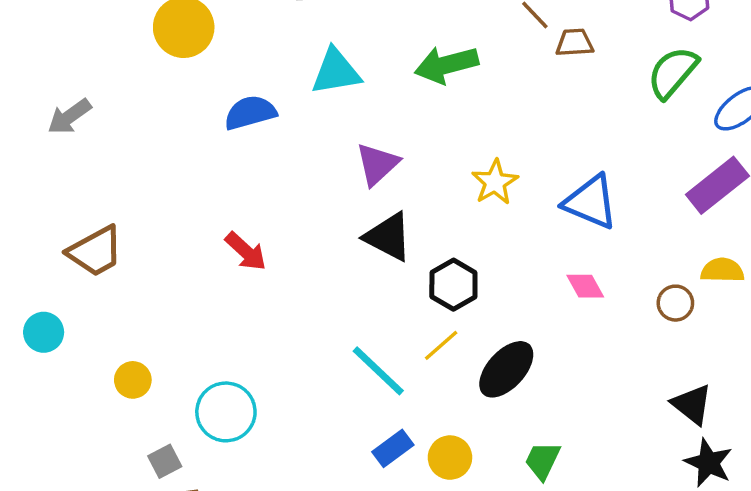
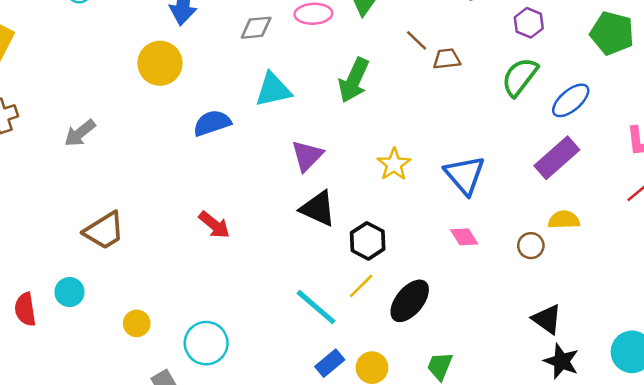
green arrow: (446, 65) -> (354, 80), turned -48
blue triangle: (591, 202) -> (465, 175), turned 30

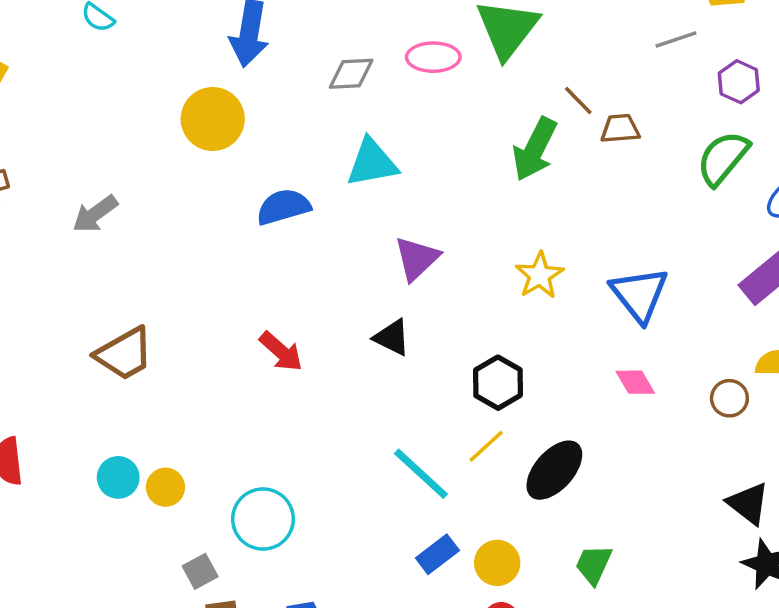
green arrow: (354, 80) -> (535, 149), moved
black triangle: (318, 208) -> (392, 337), moved, size x0.7
cyan circle: (70, 292) -> (118, 477), moved

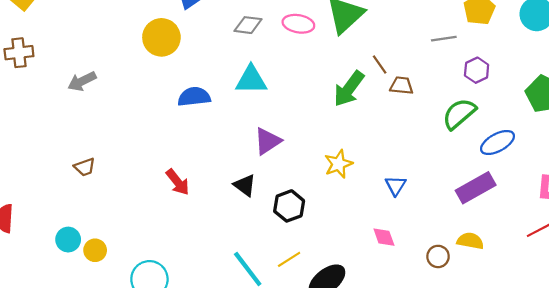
blue triangle: (639, 294) -> (396, 186), size x0.6
brown trapezoid: (124, 354) -> (85, 167), size x0.6
black hexagon: (498, 383) -> (289, 206), moved

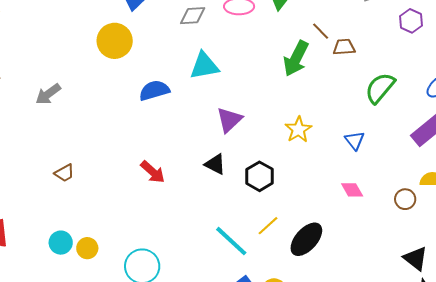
green semicircle: (459, 114) -> (380, 88), moved

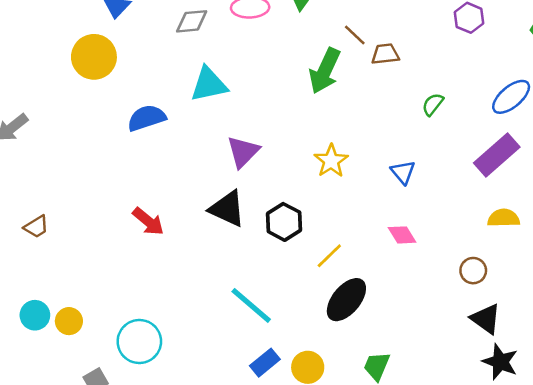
green semicircle: (380, 88) -> (433, 104), size x0.6
black triangle: (215, 164) -> (227, 209), size x1.4
brown circle: (405, 199) -> (473, 271), moved
yellow line: (268, 226) -> (329, 256), moved

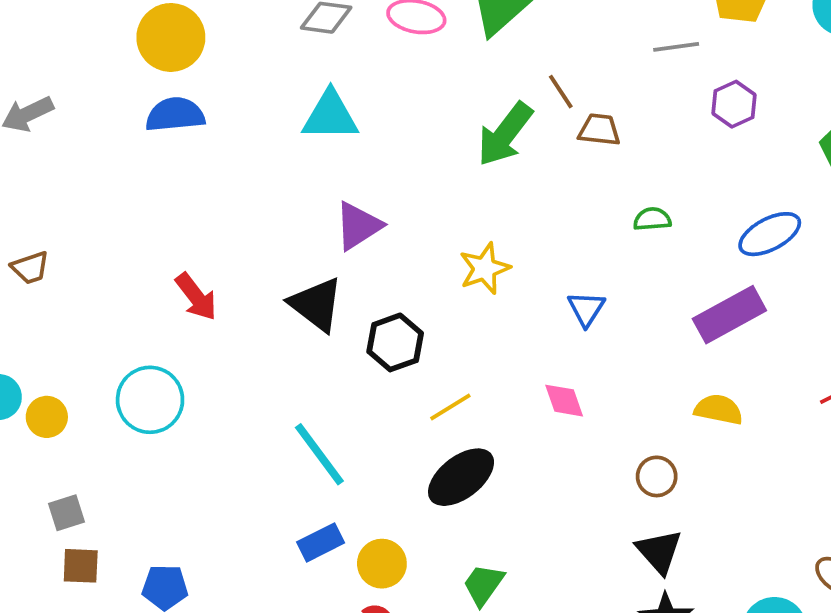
green semicircle: (433, 104) -> (652, 219), turned 35
blue semicircle: (147, 118) -> (175, 115), moved
cyan circle: (139, 342) -> (150, 400), moved

